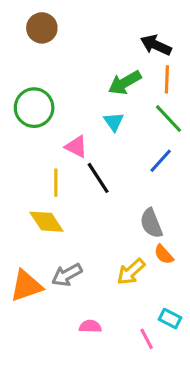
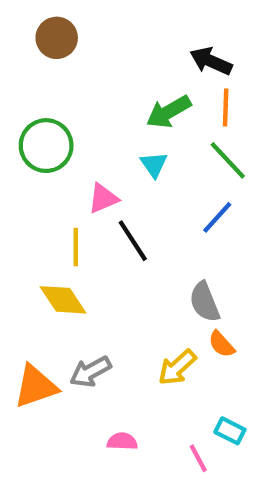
pink triangle: (76, 147) -> (103, 198), turned -50

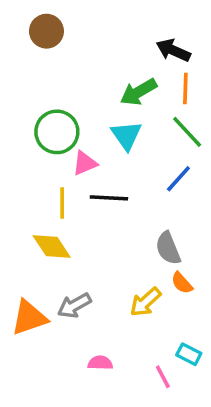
green circle: (46, 146) -> (57, 132), moved
cyan triangle: (154, 165) -> (126, 135), size x1.4
black line: (133, 241) -> (109, 198), turned -54

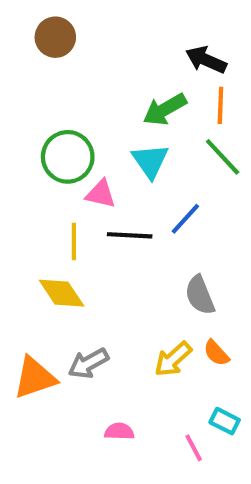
pink triangle: (85, 163) -> (101, 194), turned 36
blue line: (178, 179) -> (185, 219), moved
orange semicircle: (182, 283) -> (216, 353), moved

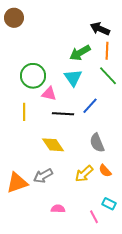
brown circle: (55, 37) -> (14, 18), moved
yellow line: (74, 242) -> (24, 112), moved
yellow diamond: (62, 293) -> (53, 145), moved

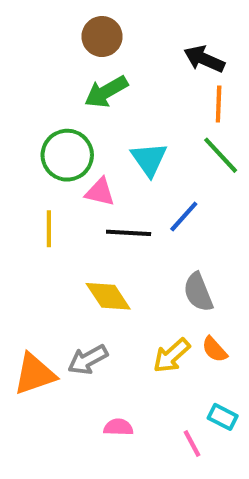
brown circle: (14, 18) -> (102, 37), moved
green arrow: (80, 53) -> (106, 92), moved

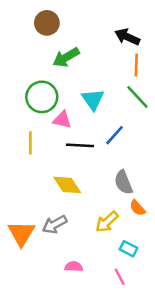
brown circle: (102, 37) -> (47, 23), moved
orange semicircle: (214, 349) -> (137, 208), moved
orange triangle: (35, 374) -> (21, 233), turned -40
cyan rectangle: (223, 417) -> (129, 249), moved

